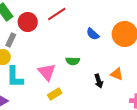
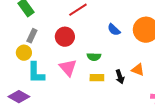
red circle: (28, 22) -> (65, 37), moved
yellow rectangle: (55, 94) -> (97, 78), moved, turned 32

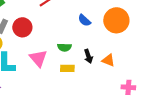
red circle: (65, 37) -> (22, 27), moved
black arrow: (120, 77) -> (88, 56), moved

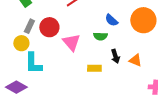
green semicircle: (64, 47) -> (100, 36), moved
pink triangle: (38, 58) -> (71, 42), moved

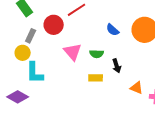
red circle: (49, 27) -> (54, 25), moved
green semicircle: (100, 36) -> (97, 54), moved
orange triangle: (135, 60) -> (137, 88), moved

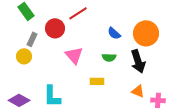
green semicircle: (97, 54) -> (109, 57), moved
black arrow: (117, 66) -> (138, 61), moved, size x1.6
cyan L-shape: (35, 73) -> (52, 96), moved

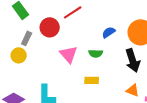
blue semicircle: (114, 33) -> (109, 32), turned 104
green semicircle: (109, 57) -> (96, 53), moved

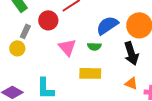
blue semicircle: (109, 32) -> (107, 25), size x1.6
yellow rectangle: (92, 80) -> (90, 73), size x1.5

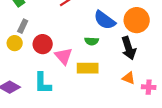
red circle: (48, 20) -> (43, 44), moved
blue semicircle: (107, 25) -> (105, 20), turned -110
pink triangle: (67, 47) -> (64, 56), moved

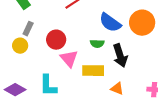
red circle: (43, 44) -> (56, 40), moved
black arrow: (129, 48) -> (120, 56), moved
orange triangle: (129, 78) -> (117, 89), moved

